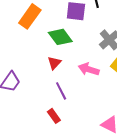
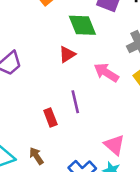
purple line: (61, 91) -> (75, 102), moved

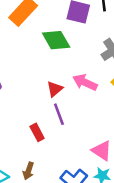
red triangle: (67, 54) -> (55, 89), moved
brown arrow: (36, 156) -> (28, 171), turned -120

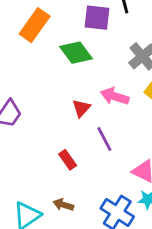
purple line: (59, 114) -> (104, 139), moved
brown arrow: (28, 171) -> (63, 205), turned 96

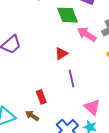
pink arrow: (115, 96) -> (87, 34), moved
red rectangle: (68, 160) -> (41, 97), moved

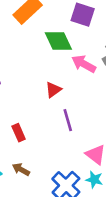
red rectangle: (41, 97) -> (19, 133), moved

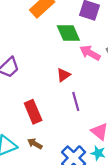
red rectangle: (19, 133) -> (33, 112), size x1.5

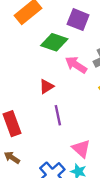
green diamond: (68, 33) -> (54, 42), turned -50

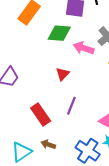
purple line: (58, 115) -> (71, 106), moved, turned 48

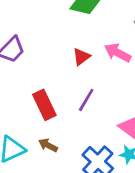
pink arrow: (84, 48) -> (118, 53), moved

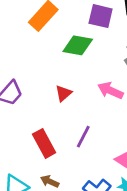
red triangle: (81, 57) -> (64, 93), moved

